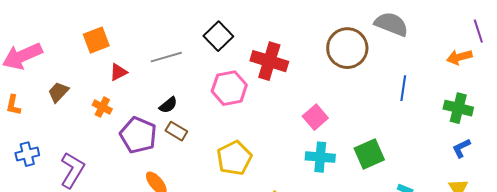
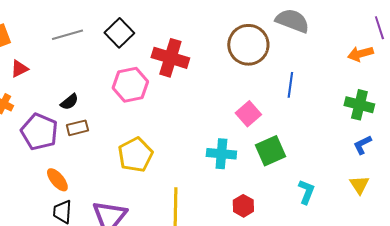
gray line: (166, 57) -> (67, 35), moved
blue line: (403, 88) -> (290, 85), moved
pink square: (315, 117) -> (248, 114), moved
brown rectangle: (176, 131) -> (77, 128), turned -45

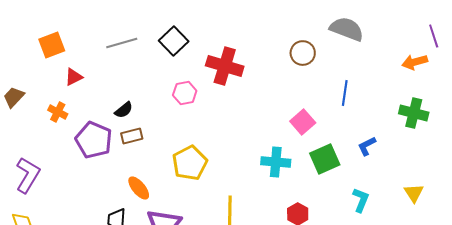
brown circle: (248, 45) -> (303, 53), size x0.6
pink hexagon: (130, 85) -> (185, 93), size x0.7
blue L-shape: (362, 145) -> (367, 146), moved
orange ellipse: (57, 180) -> (139, 188), moved

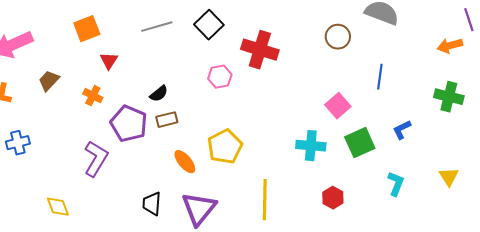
red triangle: (74, 77) -> (109, 61), turned -30
purple L-shape: (28, 175) -> (96, 159), moved
orange ellipse: (139, 188) -> (185, 162), moved

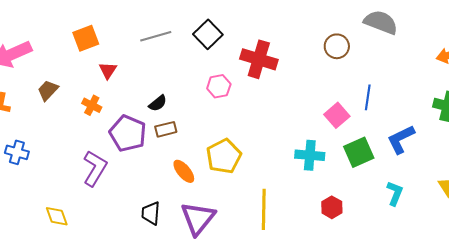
blue line: (380, 77) -> (368, 97), moved
blue L-shape: (402, 130) -> (401, 139), size x1.5
blue cross: (18, 143) -> (17, 152), turned 30

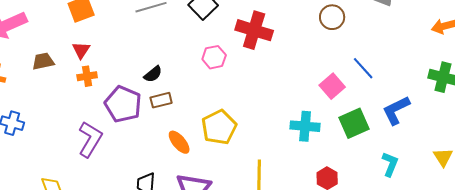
red triangle: (108, 70) -> (81, 50), moved
brown trapezoid: (48, 90) -> (43, 61), turned 35
blue line: (368, 97) -> (363, 68), turned -50
orange cross: (92, 105) -> (87, 76), turned -36

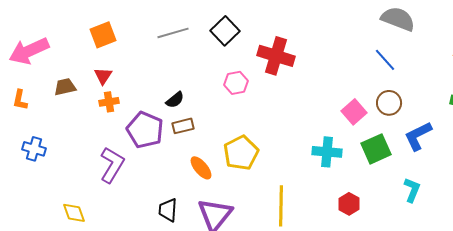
brown circle: (332, 17) -> (389, 103), moved
blue line: (363, 68) -> (385, 60), moved

